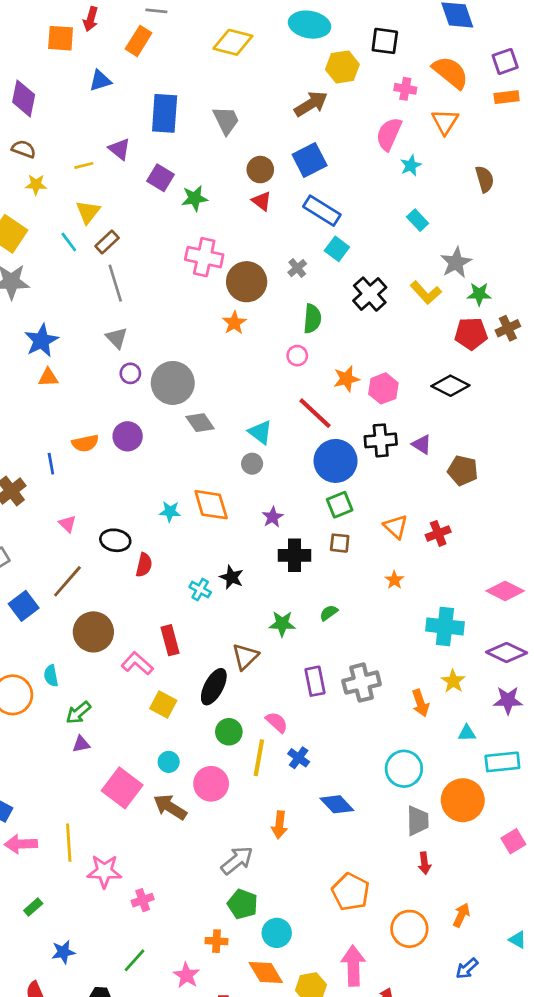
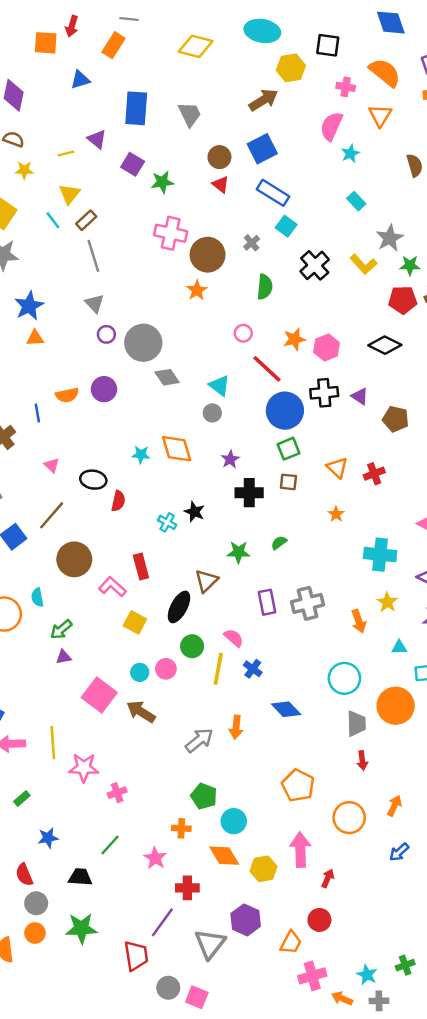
pink circle: (297, 356) -> (243, 333), moved
pink circle: (211, 784) -> (166, 669), moved, size x0.7
gray arrow: (237, 860) -> (199, 740), moved

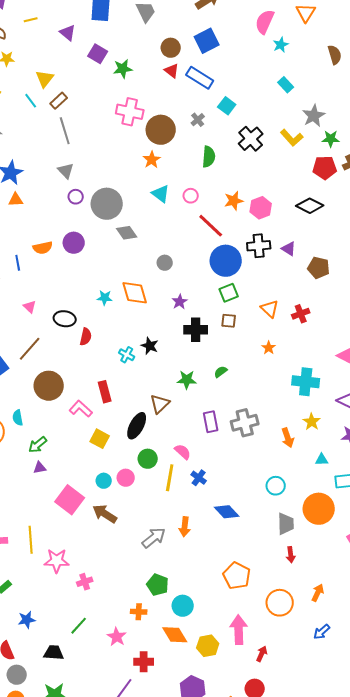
yellow line: (66, 154) -> (31, 20), moved
blue rectangle: (273, 193) -> (200, 78), moved
cyan triangle: (219, 386) -> (161, 194), moved
cyan circle: (344, 678) -> (276, 486), size x0.7

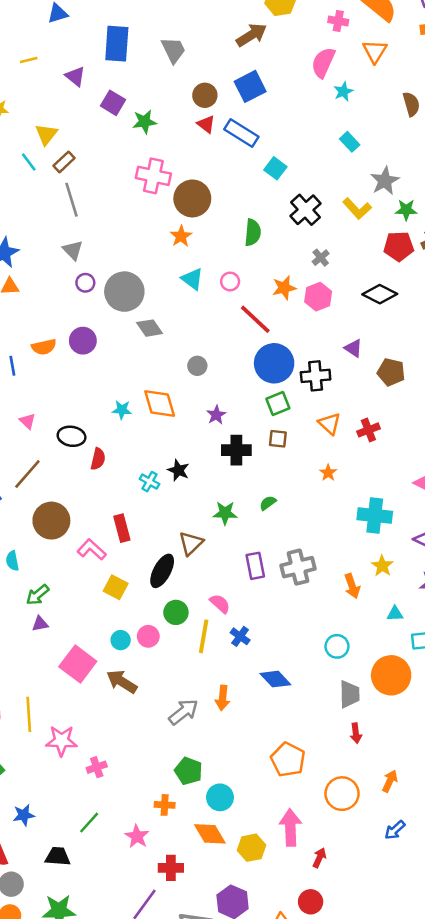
gray cross: (198, 120) -> (321, 258), moved
black cross: (259, 246) -> (316, 376), moved

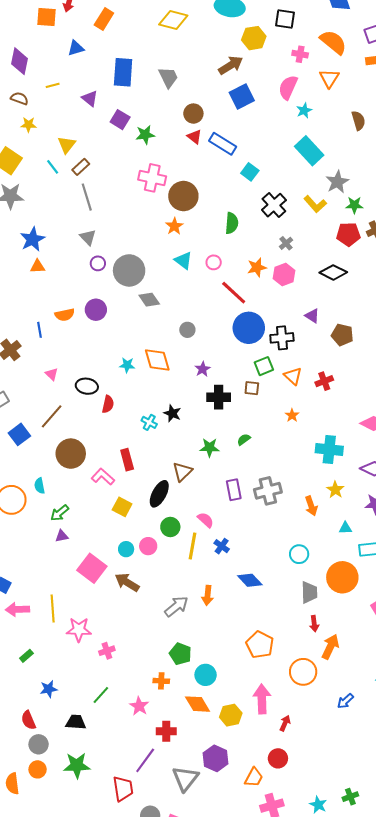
blue square: (250, 86) -> (242, 96), moved
cyan rectangle: (350, 142) -> (309, 151), size x1.8
green square: (278, 404) -> (264, 366), moved
orange arrow: (390, 781) -> (330, 647), moved, size x1.4

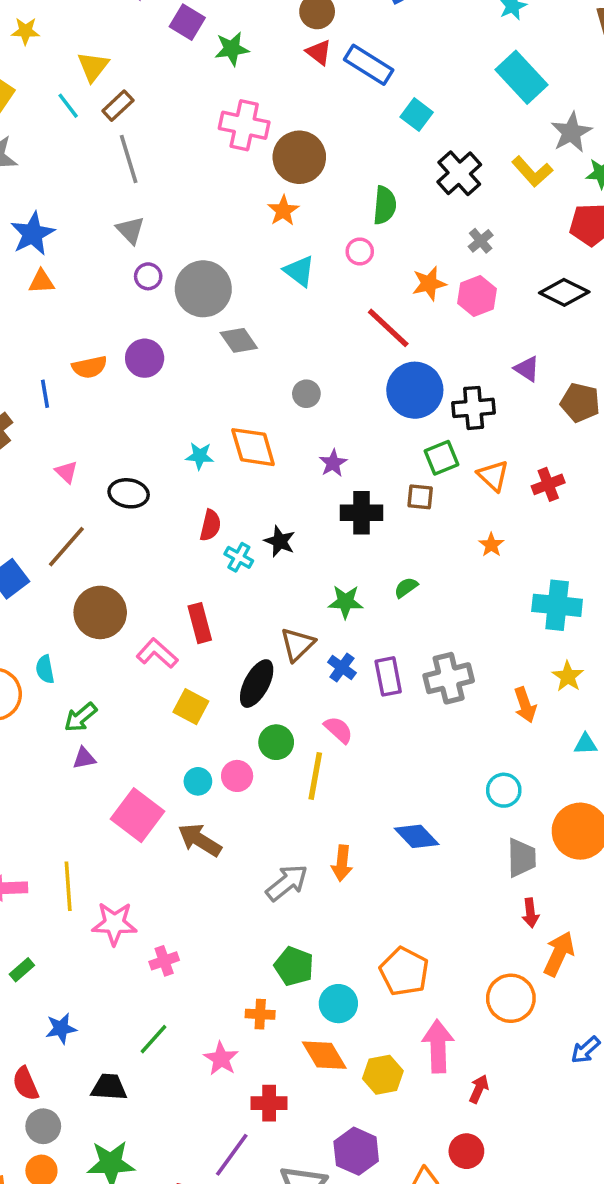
pink circle: (214, 262) -> (360, 251), moved
red semicircle: (108, 404) -> (210, 525), moved
blue cross: (222, 546) -> (342, 668), moved
orange pentagon: (260, 645) -> (404, 972), moved

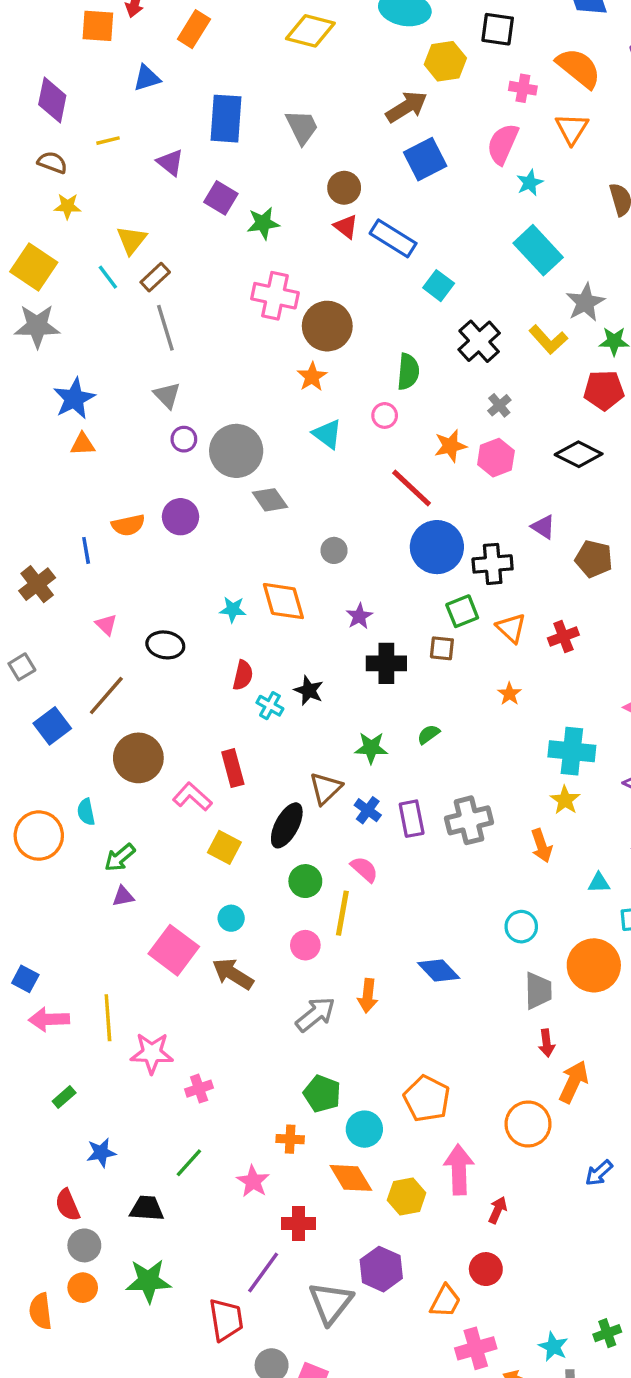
yellow star: (568, 676) -> (565, 800), moved
pink circle: (237, 776) -> (305, 945), moved

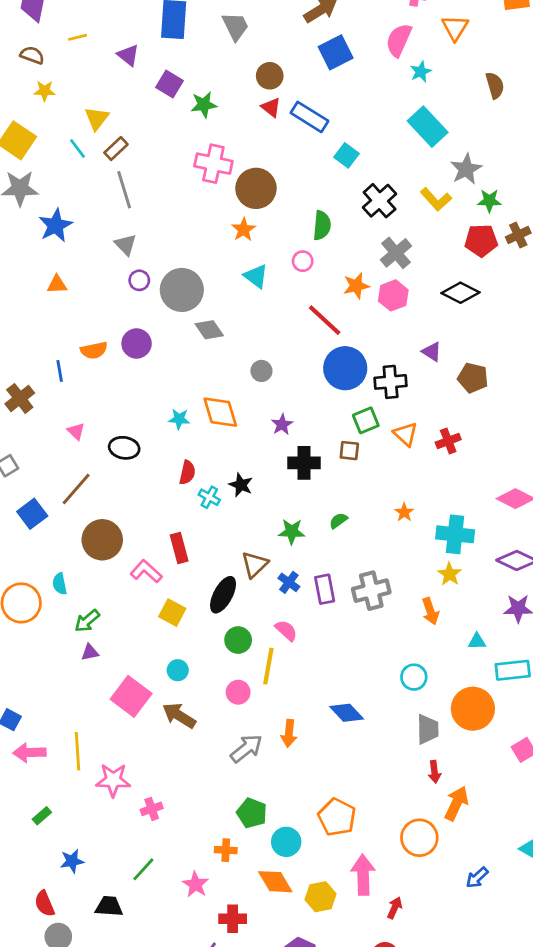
blue star: (74, 399) -> (56, 225), moved
gray cross: (499, 405) -> (396, 253), size x1.6
orange star: (509, 694) -> (404, 512), moved

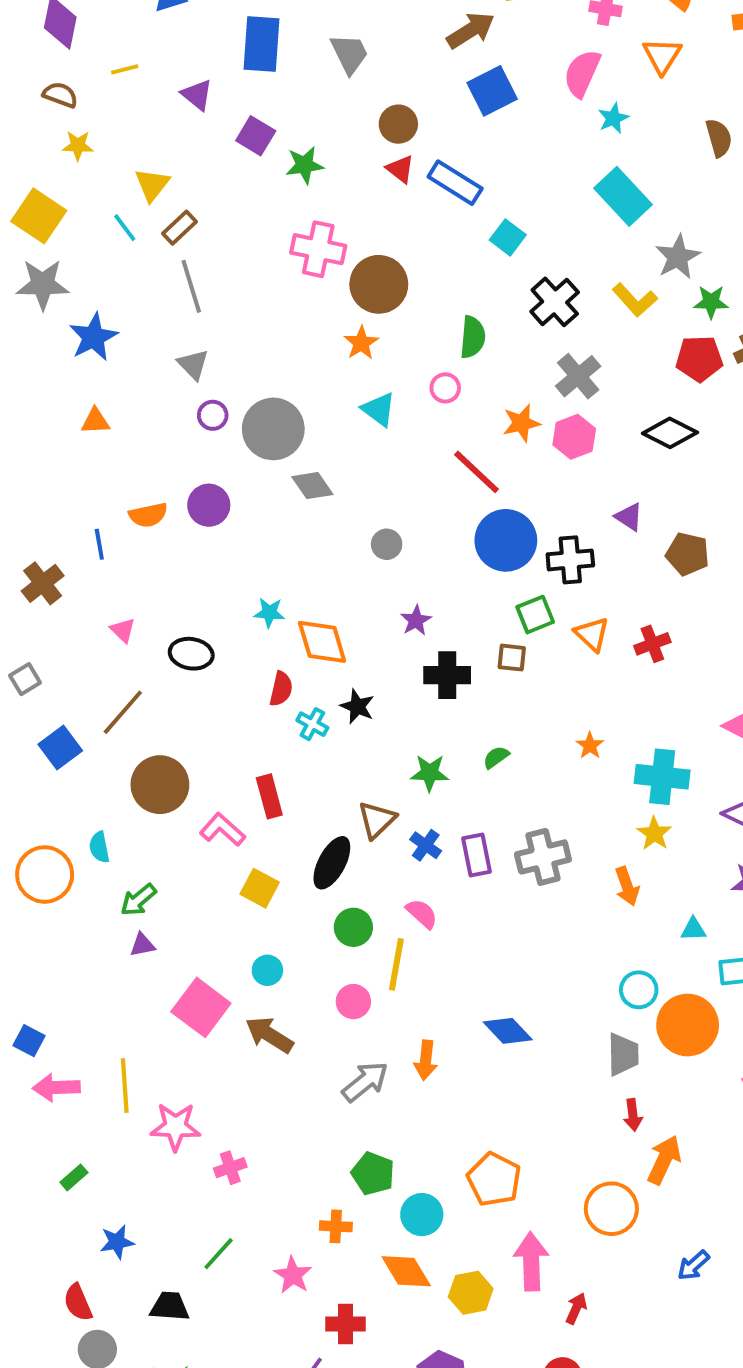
orange diamond: (220, 412) -> (322, 642), moved
cyan circle: (414, 677) -> (639, 990), moved

